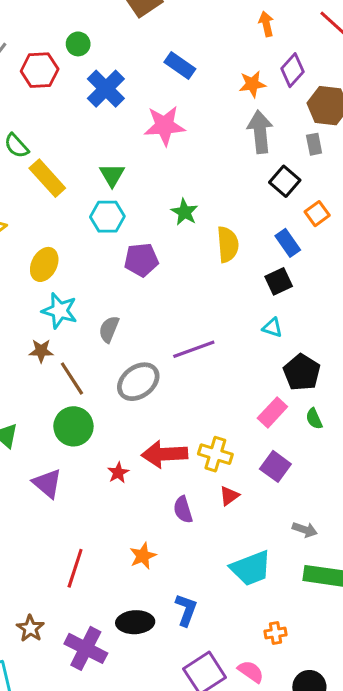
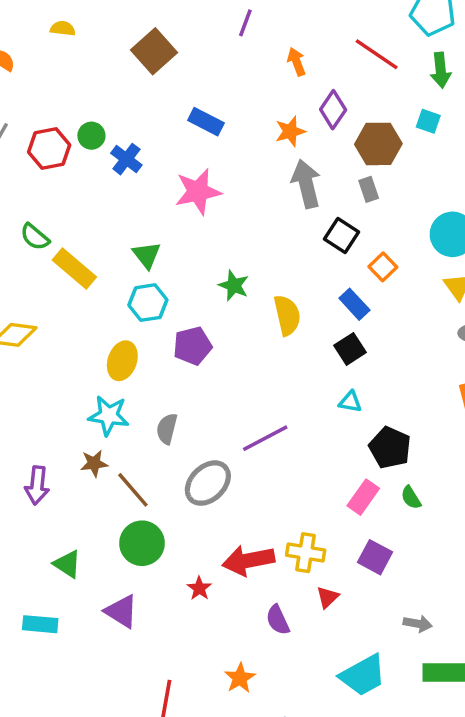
green circle: (78, 44) -> (91, 136), moved
blue cross: (106, 89) -> (126, 159), size x0.7
yellow ellipse: (44, 264) -> (122, 361), moved

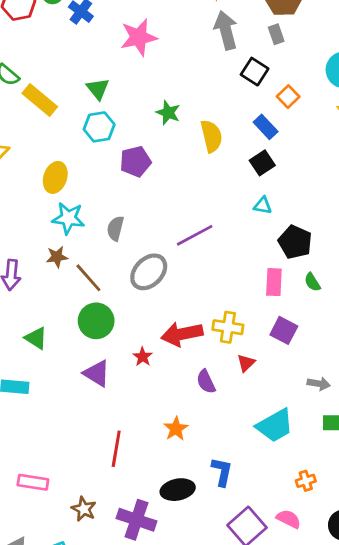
yellow ellipse: (122, 361) -> (55, 177), moved
pink rectangle: (363, 497) -> (274, 282), turned -32
purple triangle: (121, 611) -> (97, 373), moved

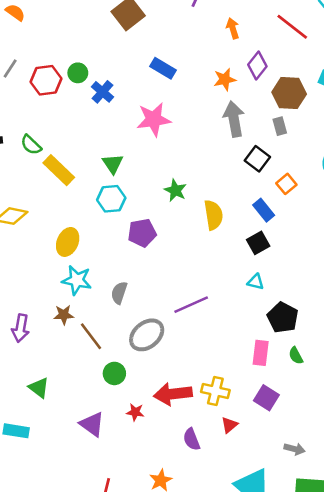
green circle: (96, 321) -> (114, 373), moved, size x0.7
red star: (143, 357) -> (135, 412), turned -30

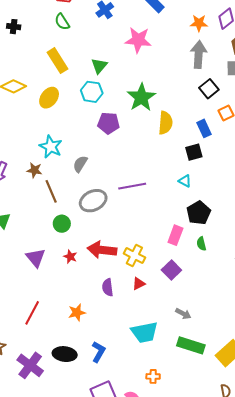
green semicircle: (31, 145) -> (62, 22), moved
green star: (175, 190) -> (141, 97), size x1.6
yellow ellipse: (68, 242) -> (49, 98), moved

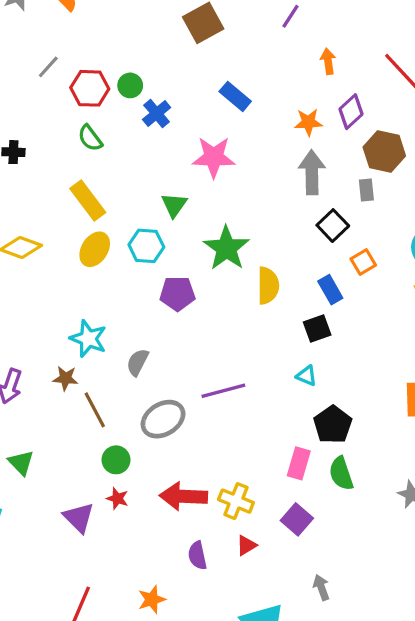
green triangle: (99, 66) -> (174, 205), moved
yellow ellipse: (49, 98) -> (95, 249), moved
green semicircle: (201, 244) -> (341, 474), size x1.5
red star: (70, 257) -> (117, 499), moved
gray arrow: (183, 314) -> (321, 587), turned -133

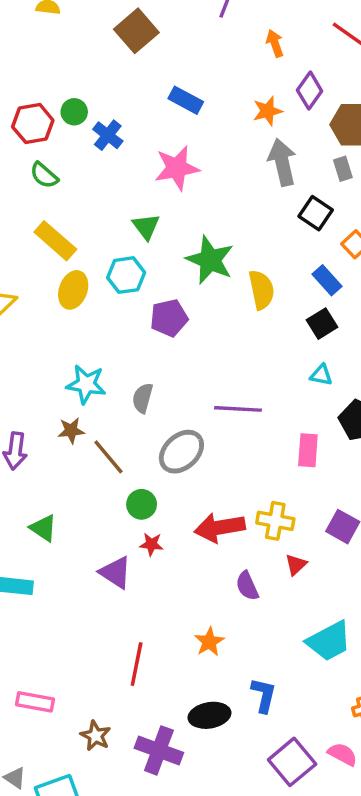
purple line: (223, 391) -> (238, 409), turned 30
pink rectangle: (299, 463) -> (308, 450), moved

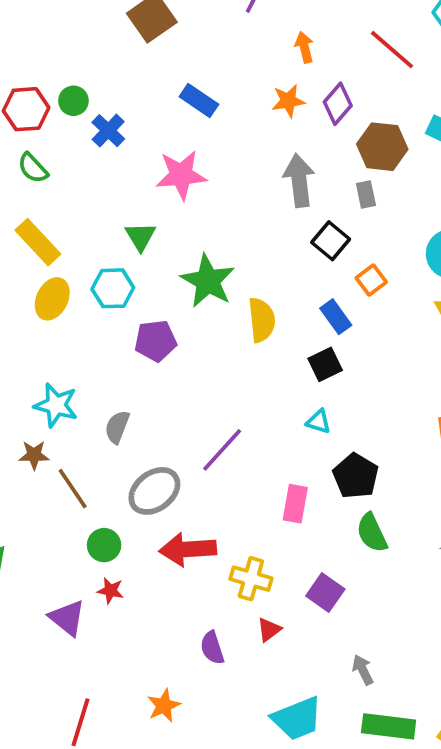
orange star: (268, 111) -> (288, 101), moved
purple line: (238, 409) -> (222, 450), turned -57
red arrow: (220, 528) -> (188, 549), moved

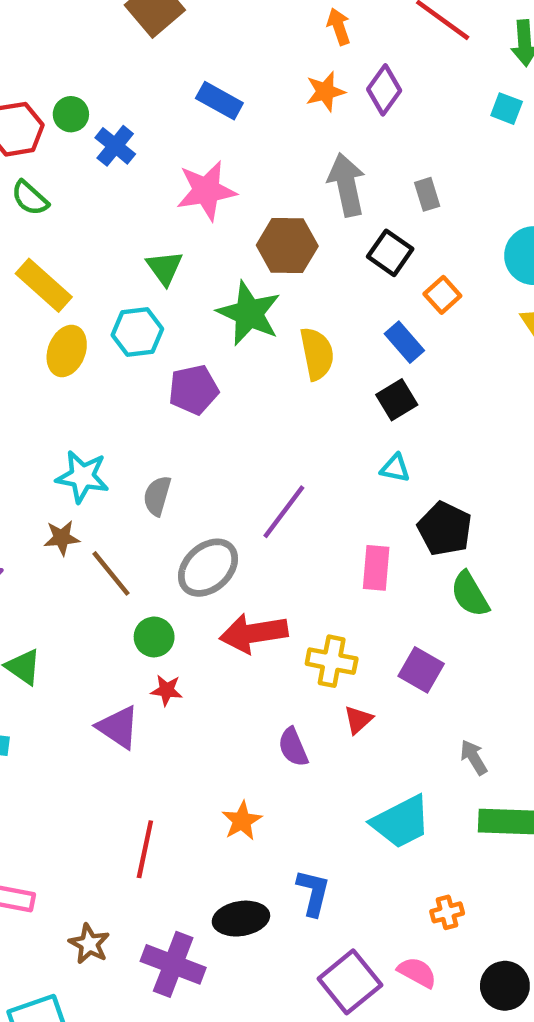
brown hexagon: (382, 147) -> (287, 246), moved

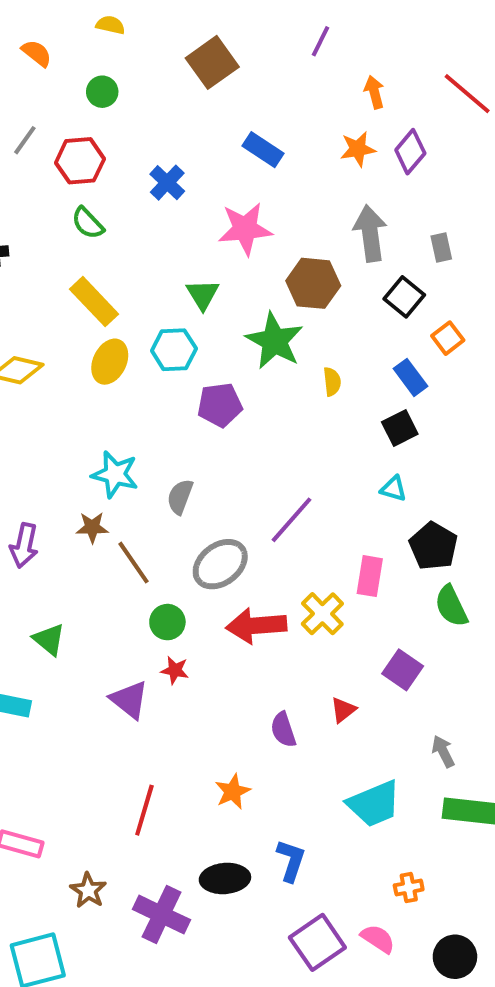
green circle: (71, 114) -> (102, 92), moved
yellow semicircle: (317, 354) -> (332, 382), size x0.6
yellow cross: (332, 661) -> (322, 614), moved, turned 30

